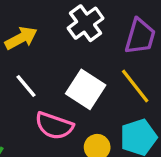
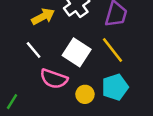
yellow arrow: (21, 38) -> (43, 17), moved

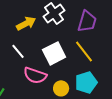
white square: (77, 52) -> (54, 53), turned 30

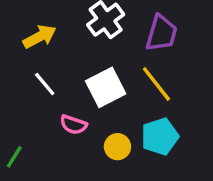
yellow arrow: (26, 23) -> (40, 37), moved
pink semicircle: (35, 75) -> (73, 125), size x0.7

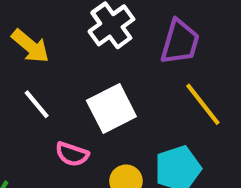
yellow arrow: (40, 37) -> (30, 46), turned 68
yellow line: (156, 84) -> (203, 104), moved

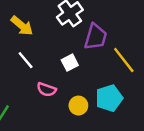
purple trapezoid: (180, 42) -> (96, 37), moved
white square: (111, 108) -> (70, 63), size x0.6

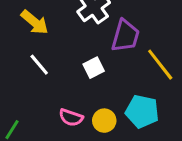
pink semicircle: (46, 90) -> (71, 118), moved
cyan pentagon: (109, 98) -> (142, 111), turned 30

